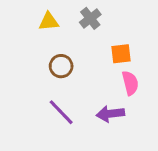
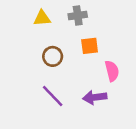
gray cross: (90, 18) -> (78, 16), turned 30
orange square: (121, 54) -> (90, 46), moved

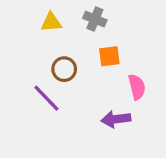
gray cross: (78, 16) -> (95, 19), turned 30
purple line: (53, 96) -> (46, 98), moved

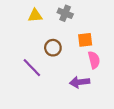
orange square: (109, 56) -> (85, 40), moved
brown circle: (64, 69) -> (53, 48), moved

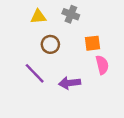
brown circle: (53, 48) -> (50, 44), moved
purple arrow: (80, 82) -> (70, 83), moved

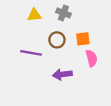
brown circle: (50, 44) -> (57, 40), moved
purple line: (35, 73) -> (31, 53), moved, turned -36

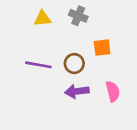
brown circle: (57, 40) -> (74, 64), moved
pink semicircle: (92, 58) -> (113, 91), moved

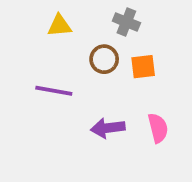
gray cross: (78, 16) -> (126, 22), moved
brown circle: (74, 64) -> (104, 59), moved

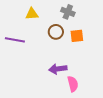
purple line: (54, 91) -> (15, 40), moved
pink semicircle: (158, 128) -> (73, 84), moved

